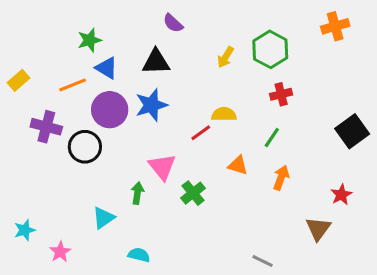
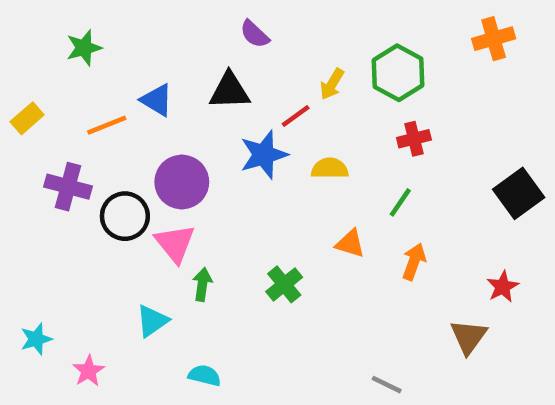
green star: (90, 40) -> (84, 48), moved
blue star: (151, 105) -> (264, 155), moved
purple circle: (110, 110) -> (182, 182), moved
red line: (201, 133) -> (296, 116), moved
pink triangle: (162, 167) -> (175, 243), moved

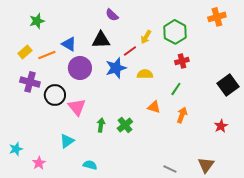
yellow rectangle: (27, 118) -> (25, 52), moved
purple circle: (182, 182) -> (80, 68), moved
green arrow: (202, 284) -> (101, 125), moved
brown triangle: (469, 337) -> (206, 165), moved

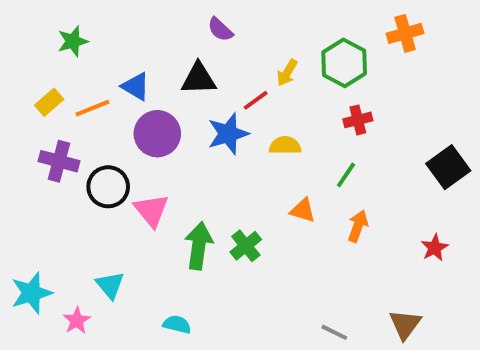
orange cross: (217, 17) -> (405, 33), moved
green arrow: (101, 125) -> (199, 246), size x1.6
cyan triangle: (67, 141) -> (110, 285), moved, turned -35
cyan star: (16, 149) -> (31, 293), size x1.5

